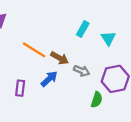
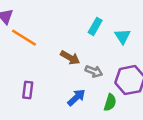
orange line: (34, 50) -> (24, 38), moved
blue arrow: (49, 79) -> (76, 98), moved

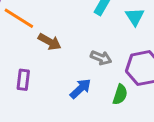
brown arrow: (70, 58) -> (50, 42), moved

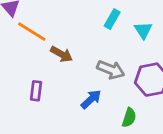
gray arrow: (101, 58) -> (111, 70), size x1.4
green semicircle: (120, 94) -> (129, 118), moved

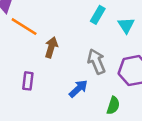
brown arrow: (61, 54) -> (51, 47), turned -102
gray arrow: (111, 70) -> (96, 62), turned -135

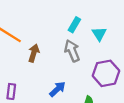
gray arrow: (96, 62) -> (72, 51), moved
purple rectangle: (28, 81) -> (11, 91), moved

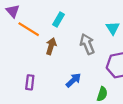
cyan rectangle: (74, 25) -> (59, 20), moved

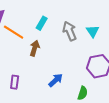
gray arrow: (87, 44) -> (70, 31), moved

